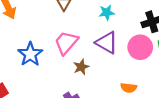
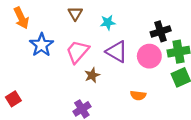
cyan star: (107, 13) -> (108, 22), moved
blue star: (30, 54) -> (42, 45), moved

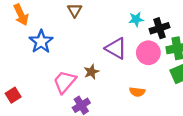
cyan star: (108, 22) -> (136, 19), moved
pink trapezoid: (77, 52) -> (65, 82), moved

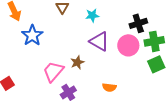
cyan star: (136, 19) -> (92, 15), moved
orange semicircle: (137, 92) -> (109, 87), moved

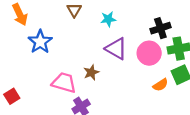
pink trapezoid: (53, 71) -> (64, 83), turned 65
orange semicircle: (109, 87) -> (160, 85), moved, turned -40

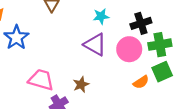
cyan star: (108, 19) -> (101, 16), moved
brown star: (91, 72) -> (81, 84), moved

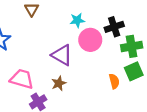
purple triangle: (95, 45) -> (62, 55), moved
pink circle: (129, 49) -> (90, 40), moved
orange semicircle: (141, 82) -> (114, 81), turned -72

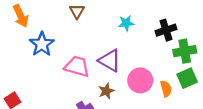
pink circle: (90, 40) -> (140, 80), moved
pink trapezoid: (22, 79) -> (77, 66), moved

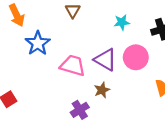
pink circle: (140, 80) -> (136, 57), moved

